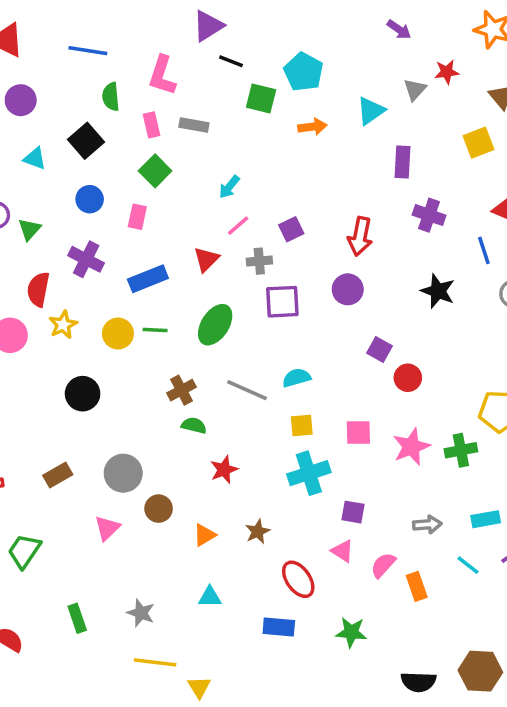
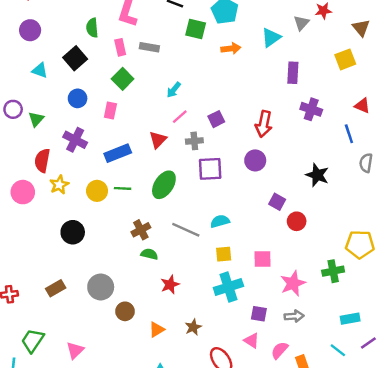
black star: (438, 291) -> (317, 175), moved
pink star: (411, 447) -> (293, 283), moved
gray arrow: (427, 524) -> (294, 316), moved
pink triangle: (107, 528) -> (75, 350), moved

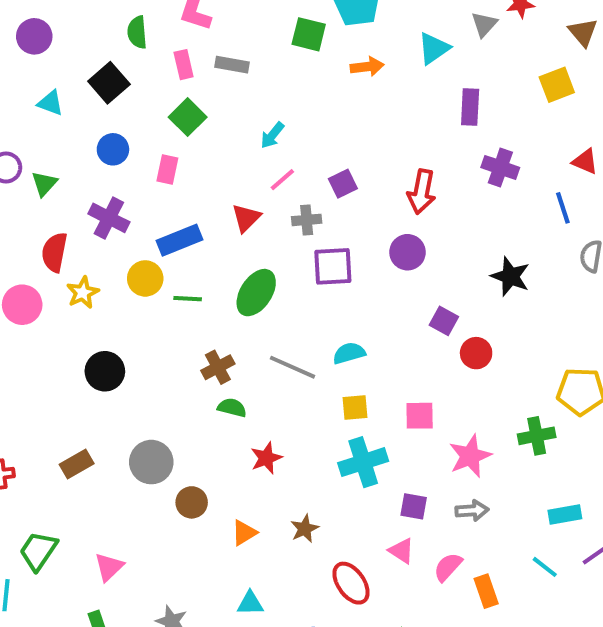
yellow circle: (97, 191) -> (145, 278), moved

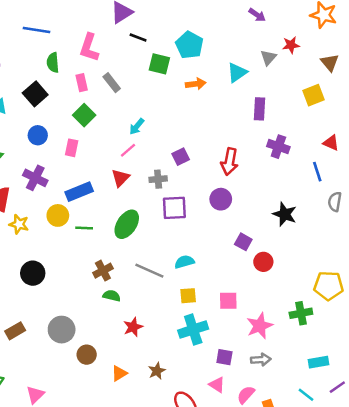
gray rectangle: (232, 65) -> (112, 83), turned 42
pink line: (282, 180) -> (128, 150), moved
yellow star: (83, 293) -> (19, 224), turned -30

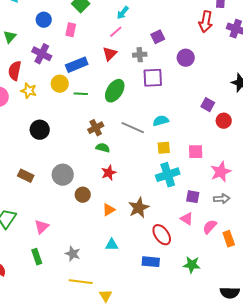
red arrow: (230, 162) -> (206, 22), moved
purple circle: (221, 199) -> (186, 58), moved
red star: (133, 327) -> (109, 173), moved
brown rectangle: (15, 331) -> (26, 176), turned 56
brown star: (157, 371) -> (139, 208), size x1.5

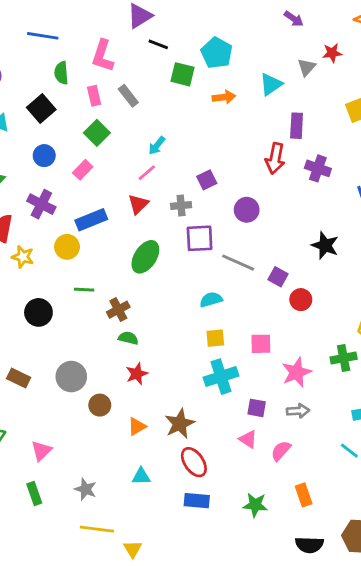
pink rectangle: (71, 30) -> (83, 170), turned 32
green line: (81, 94) -> (84, 290), moved
gray line: (133, 128) -> (238, 263), moved
red ellipse: (162, 235) -> (194, 462), moved
orange rectangle: (229, 239) -> (304, 495), moved

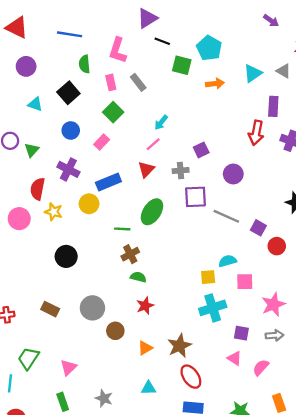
gray triangle: (307, 67) -> (284, 71), moved, turned -42
green line: (84, 290) -> (122, 229), moved
cyan semicircle: (211, 300) -> (228, 261), moved

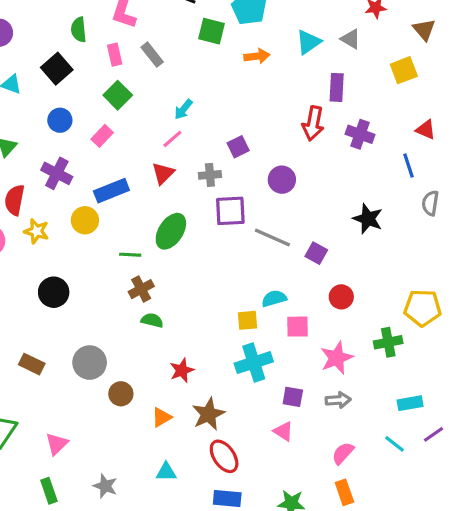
red circle: (277, 246) -> (341, 297), moved
red star: (145, 306) -> (182, 370), moved
pink semicircle: (261, 367) -> (343, 453), moved

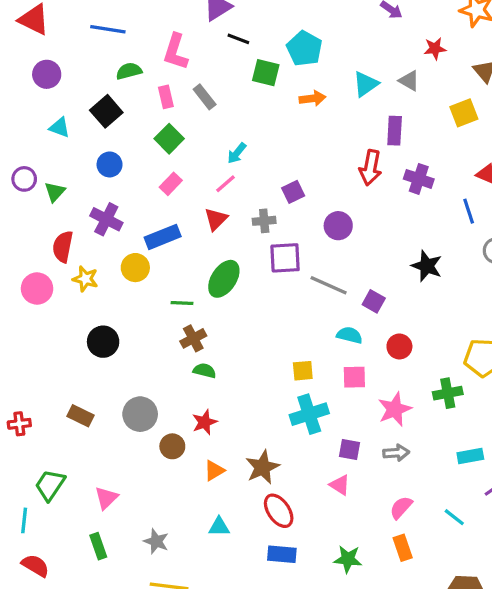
green semicircle: (79, 30) -> (129, 71), turned 80
pink rectangle: (102, 136) -> (171, 184), moved
cyan semicircle: (274, 298) -> (349, 335), moved, turned 30
red star: (182, 370) -> (205, 422), moved
cyan line: (394, 444) -> (454, 517), moved

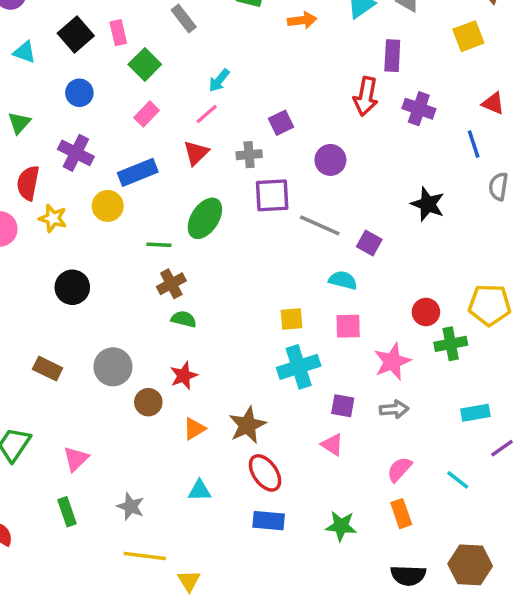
pink rectangle: (166, 97) -> (118, 33), moved
red circle: (399, 346) -> (426, 312), moved

